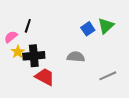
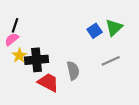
black line: (28, 26) -> (15, 25), moved
gray semicircle: (76, 57) -> (73, 71), moved, turned 72
gray line: (108, 76) -> (111, 61), moved

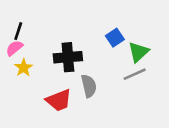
green triangle: (114, 28) -> (138, 52), moved
black cross: (37, 60) -> (68, 57), moved
red trapezoid: (48, 82) -> (59, 100), turned 130

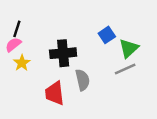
red trapezoid: (59, 100) -> (55, 93), turned 105

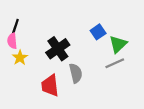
pink semicircle: (13, 45) -> (12, 41), turned -56
black cross: (63, 53) -> (58, 49), turned -30

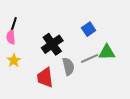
green triangle: (118, 44) -> (107, 52), moved, turned 42
yellow star: (20, 58) -> (14, 60), moved
gray line: (115, 63) -> (90, 58), moved

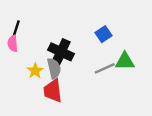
black cross: (52, 44) -> (61, 52), turned -30
yellow star: (14, 60) -> (35, 71), moved
gray semicircle: (68, 66) -> (54, 68), moved

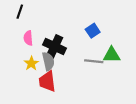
black line: (16, 28) -> (20, 12), moved
pink semicircle: (13, 44) -> (28, 38), moved
gray line: (105, 68) -> (94, 61), turned 30

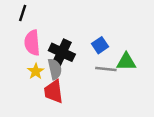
blue square: (93, 31) -> (100, 45), moved
pink semicircle: (28, 38) -> (32, 43), size x1.5

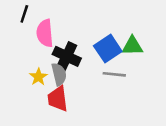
pink semicircle: (32, 43) -> (45, 33), moved
blue square: (100, 45) -> (108, 49), size x1.5
green triangle: (126, 62) -> (132, 46), moved

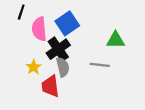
blue square: (108, 49) -> (67, 23), moved
black cross: (67, 56) -> (58, 49), turned 30
gray semicircle: (59, 74) -> (63, 67), moved

